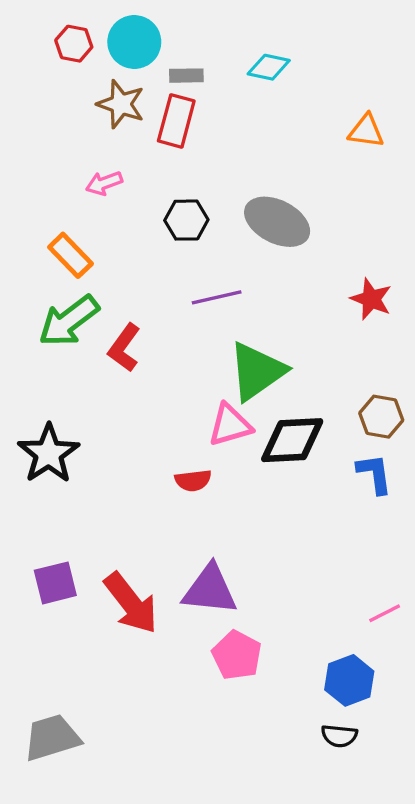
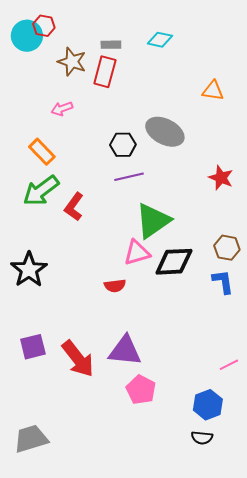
cyan circle: (134, 42) -> (27, 36), moved
orange triangle: (366, 131) -> (213, 91), moved
black hexagon: (186, 220) -> (123, 145), moved

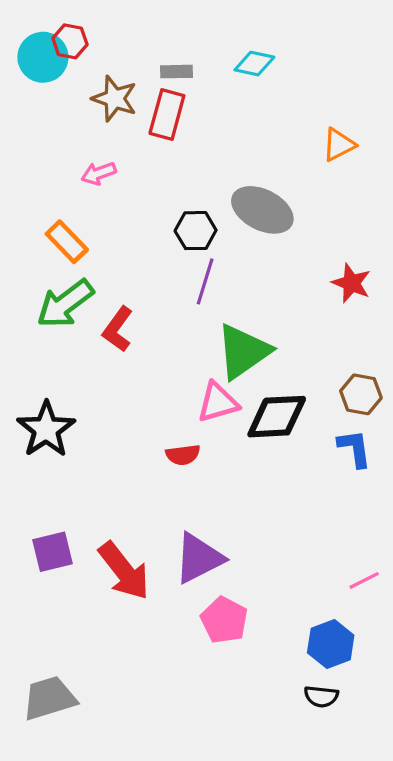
orange triangle: (213, 91) -> (339, 145), turned -35
purple line: (129, 177) -> (205, 281), turned -60
purple triangle: (125, 351) -> (199, 558), turned -33

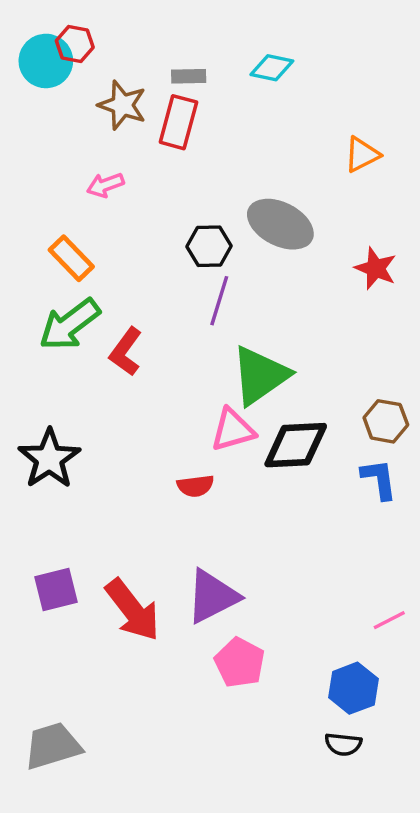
red star: (351, 283) -> (376, 268), moved

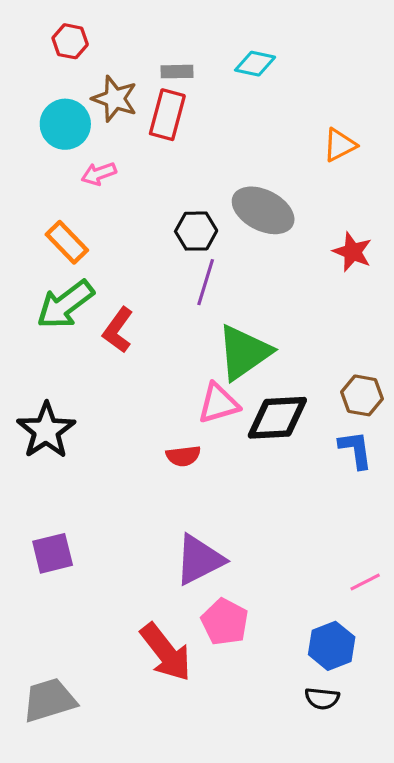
cyan circle: (46, 61) -> (65, 124), moved
red arrow: (133, 610) -> (166, 652), moved

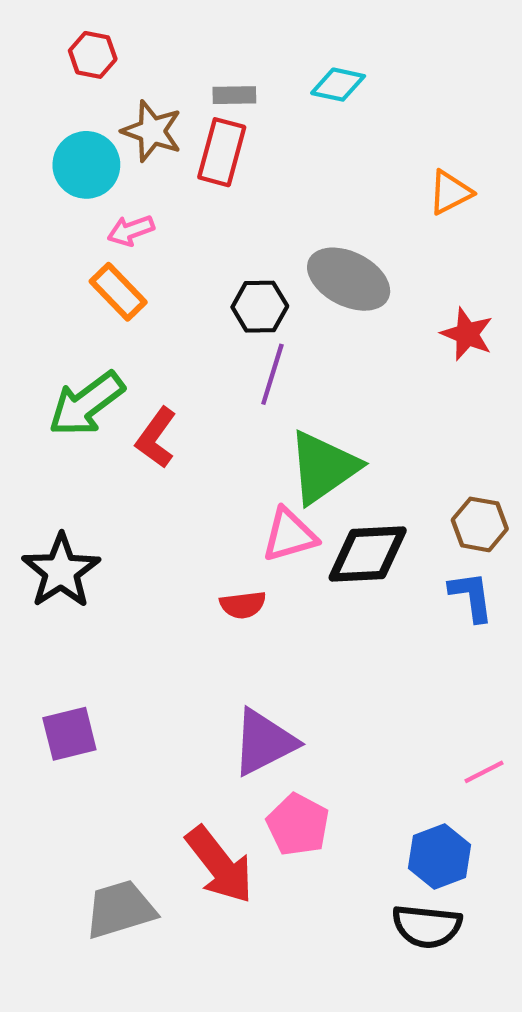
orange rectangle: (67, 242) -> (118, 292), moved
black semicircle: (322, 698) -> (427, 926), size x1.5
gray trapezoid: (49, 700) -> (120, 909), moved

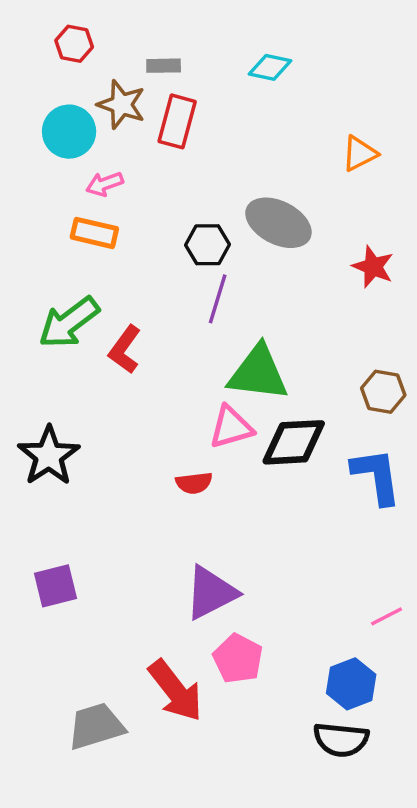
gray rectangle: (234, 95) -> (164, 66), moved
orange rectangle: (118, 292) -> (94, 233), turned -33
green triangle: (323, 467) -> (258, 373), turned 42
brown hexagon: (480, 524) -> (383, 392), moved
blue L-shape: (471, 596) -> (376, 476), size x1.4

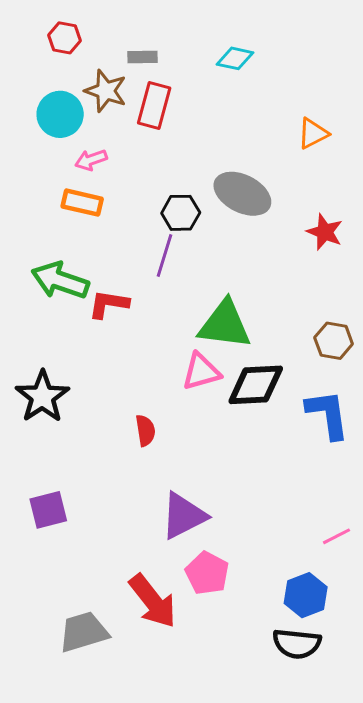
purple line: (218, 299) -> (164, 255), moved
green arrow: (69, 322) -> (60, 280), turned 56
red L-shape: (125, 349) -> (109, 304), turned 63
red semicircle: (194, 483) -> (145, 430), moved, turned -92

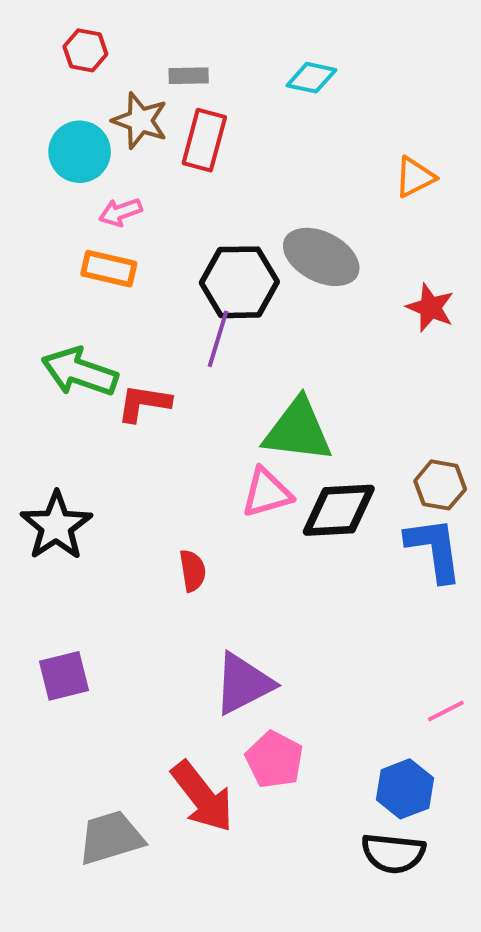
black hexagon: (181, 213) -> (239, 282), size x1.5
brown hexagon: (334, 341) -> (440, 485), moved

